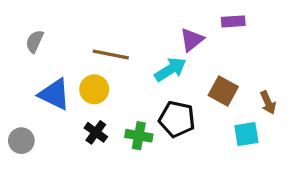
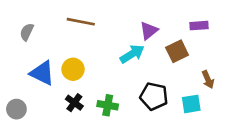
purple rectangle: (233, 21) -> (199, 26), moved
brown line: (111, 55) -> (81, 22), moved
brown square: (223, 91) -> (177, 51), moved, turned 35
black pentagon: (177, 119) -> (154, 96), moved

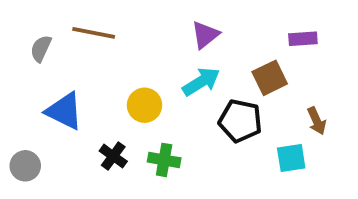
brown line: (81, 22) -> (94, 33), moved
purple triangle: (149, 31) -> (205, 35), moved
yellow circle: (73, 69) -> (145, 105), moved
black pentagon: (154, 96) -> (240, 121), moved

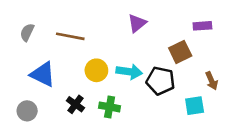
brown line: (94, 33) -> (70, 36), moved
cyan arrow: (201, 82) -> (129, 72), moved, turned 40
gray circle: (25, 166) -> (27, 111), moved

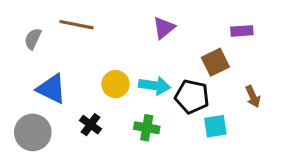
brown line: (70, 36) -> (76, 25), moved
cyan square: (195, 106) -> (215, 126), moved
green cross: (110, 107) -> (147, 128), moved
gray circle: (27, 111) -> (33, 132), size x1.5

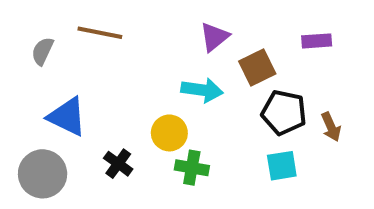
brown square: (215, 62) -> (257, 67), moved
yellow circle: (115, 84) -> (169, 133), moved
cyan arrow: (155, 86) -> (202, 90), moved
black pentagon: (192, 97) -> (284, 112), moved

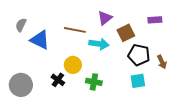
brown line: (100, 33) -> (75, 30), moved
blue triangle: (67, 117) -> (40, 40), moved
yellow circle: (169, 133) -> (73, 65), moved

